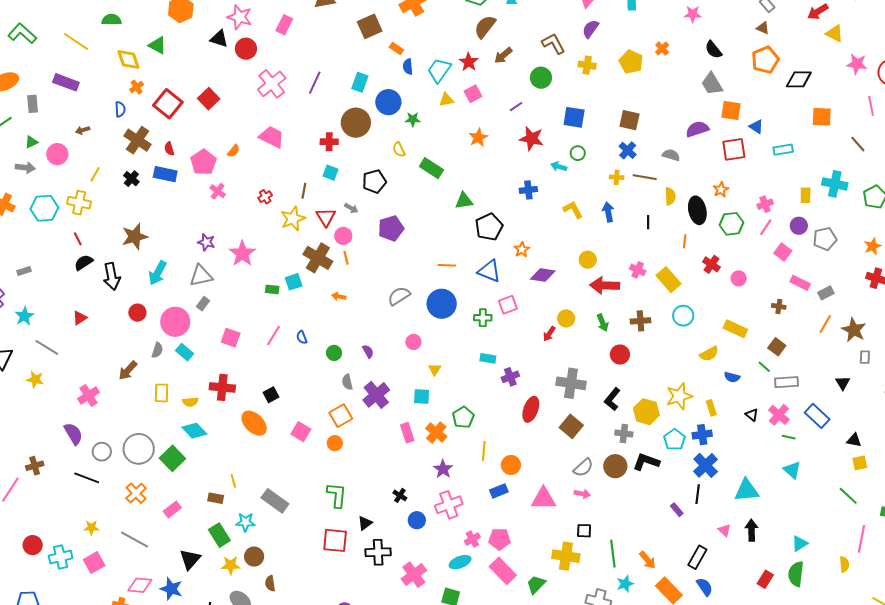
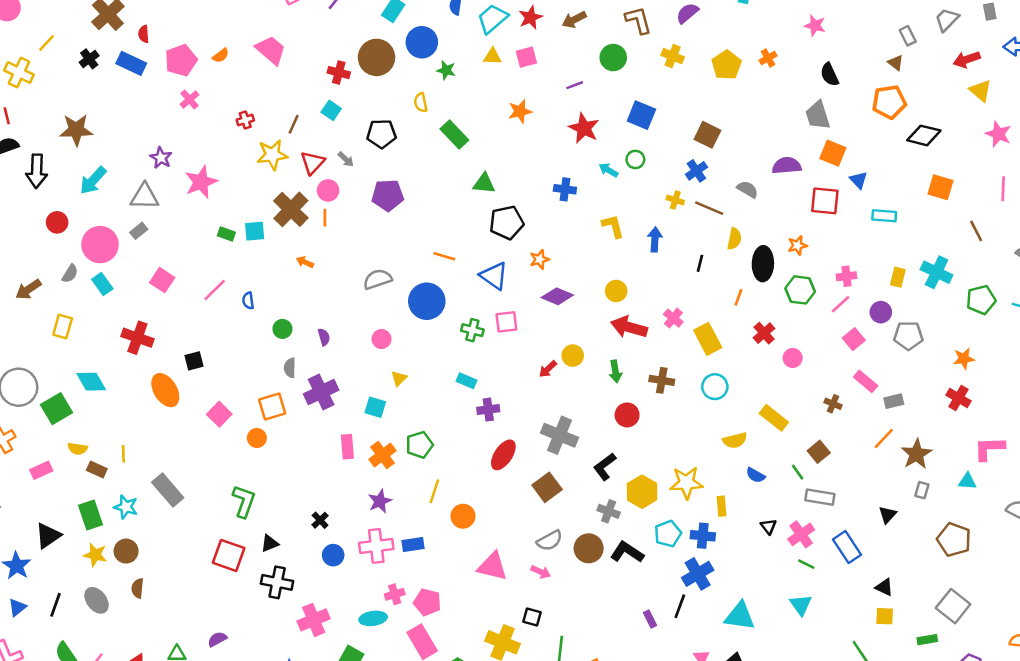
yellow semicircle: (190, 402) -> (78, 449), moved
blue rectangle: (499, 491) -> (413, 544), moved

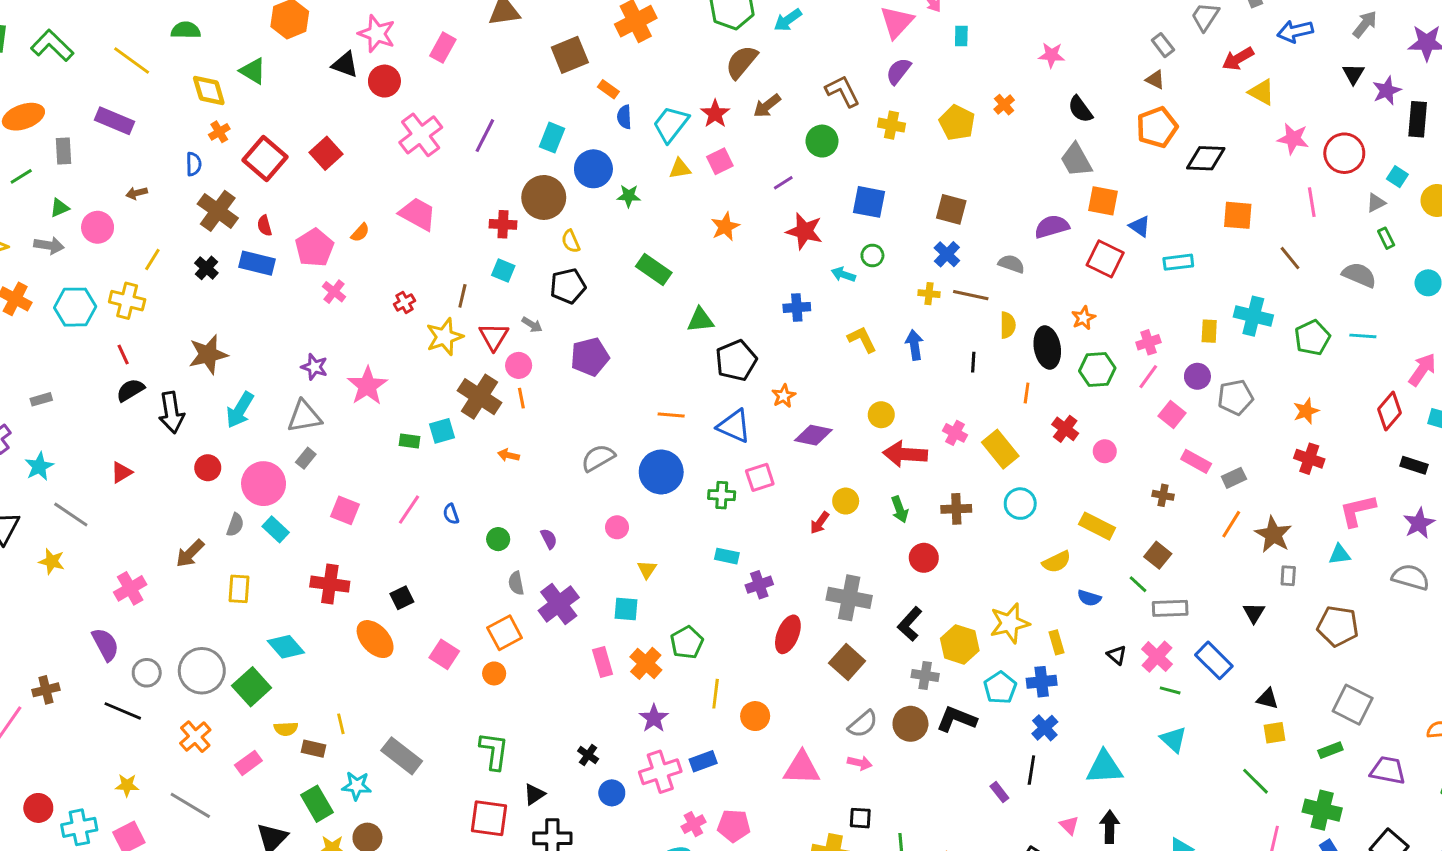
yellow semicircle: (421, 102) -> (571, 241), moved
red square: (825, 201) -> (1105, 259), turned 32
blue cross: (698, 574) -> (1045, 728), size x0.7

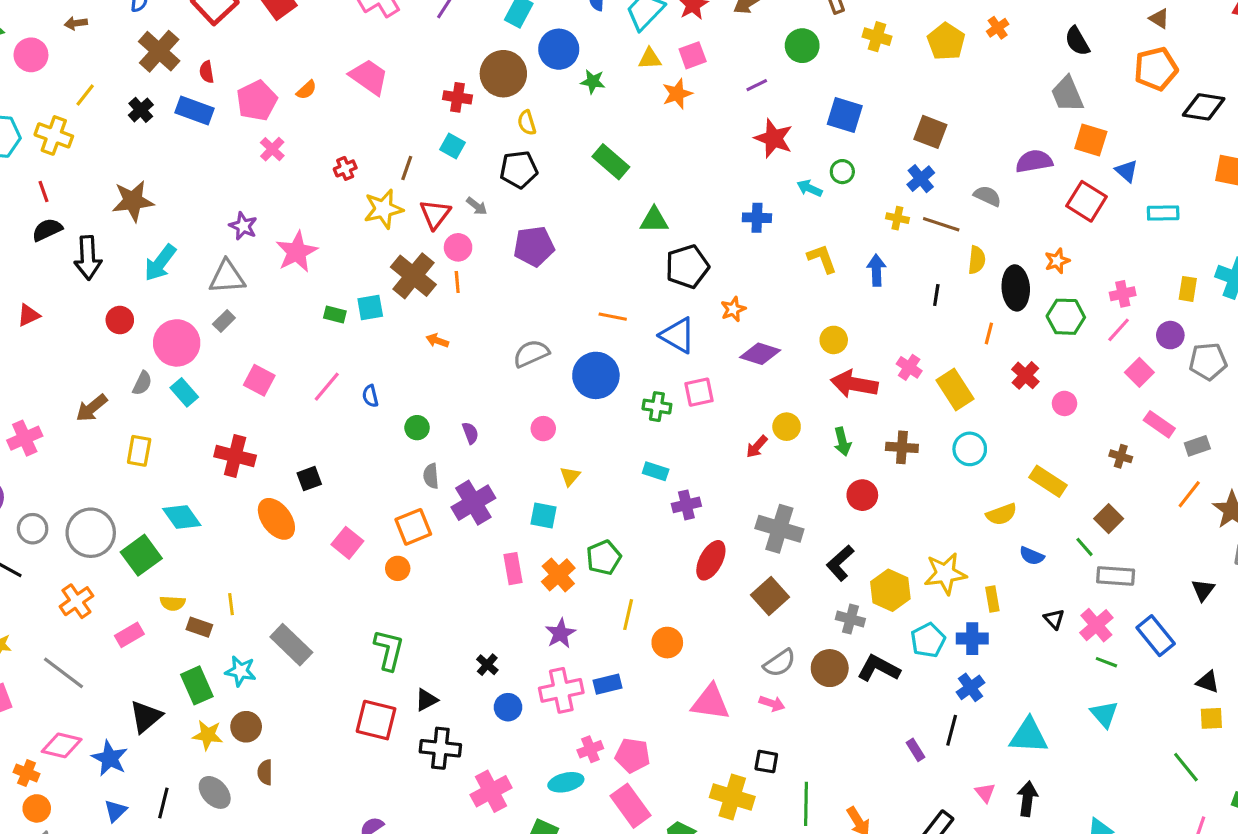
orange star: (725, 227) -> (677, 94), moved

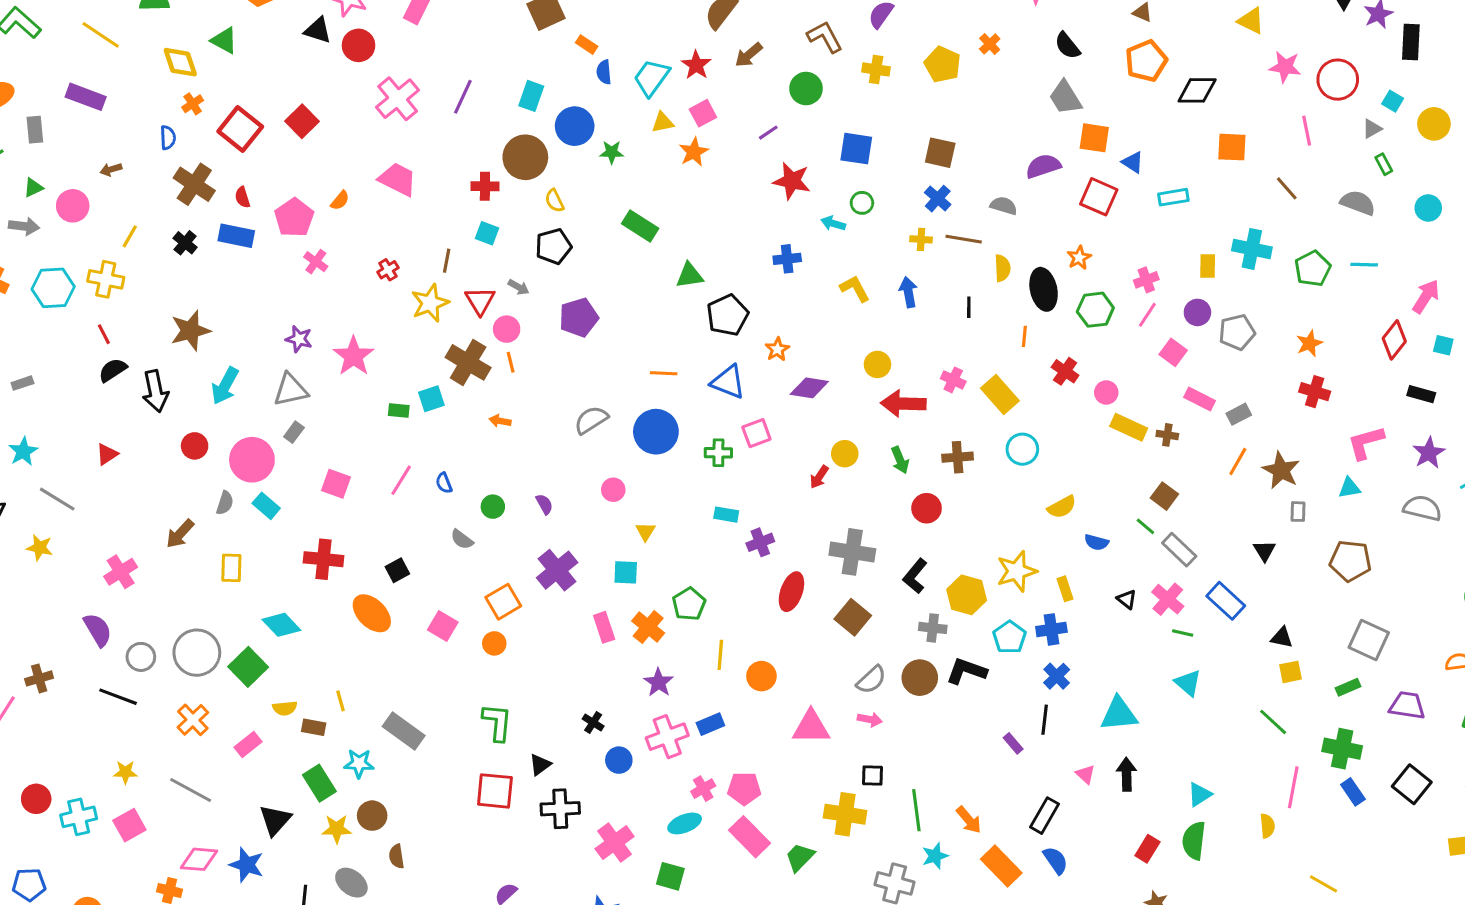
gray semicircle: (431, 476) -> (462, 539), moved, turned -40
yellow rectangle: (1048, 481) -> (1129, 427), moved
gray rectangle: (1116, 576) -> (1179, 550), turned 48

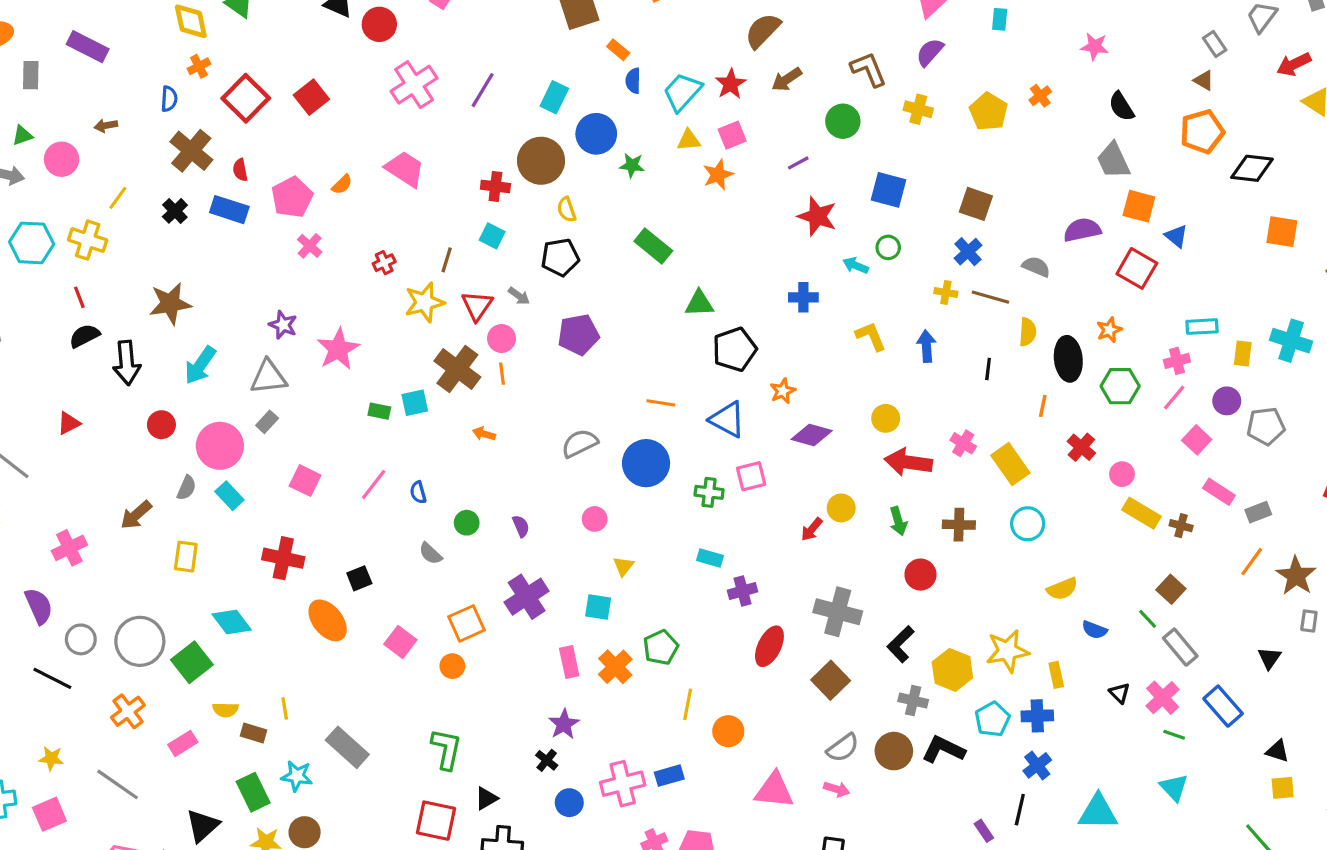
cyan rectangle: (1173, 197) -> (1202, 327), moved
purple star: (659, 682) -> (564, 724), moved

